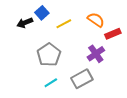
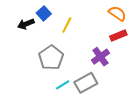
orange semicircle: (96, 20) -> (117, 13), moved
yellow line: (64, 24) -> (67, 25), turned -35
cyan line: (51, 83) -> (63, 85), moved

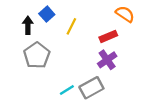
black arrow: (26, 24) -> (28, 25), turned 112
red rectangle: (118, 36) -> (108, 36), moved
gray pentagon: (51, 58) -> (37, 55), moved

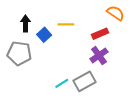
blue square: (47, 14) -> (44, 35), moved
yellow line: (71, 26) -> (66, 24), turned 63
gray pentagon: (37, 55) -> (19, 53), moved, turned -30

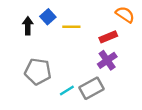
blue square: (44, 35) -> (48, 17), moved
gray pentagon: (19, 53) -> (38, 72), moved

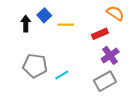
purple cross: (107, 60) -> (110, 55), moved
gray rectangle: (91, 88) -> (105, 81), moved
cyan line: (67, 91) -> (62, 75), moved

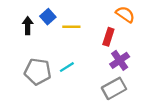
red rectangle: (100, 34) -> (108, 37), turned -49
cyan line: (62, 75) -> (67, 67), moved

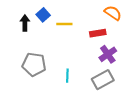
red rectangle: (108, 37) -> (98, 33), turned 63
cyan line: (67, 67) -> (67, 76), moved, turned -56

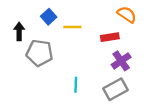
black arrow: (25, 23) -> (19, 31), moved
gray pentagon: (34, 64) -> (40, 53), moved

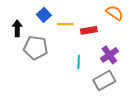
red rectangle: (110, 37) -> (89, 30), moved
cyan line: (76, 85) -> (79, 62), moved

